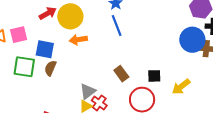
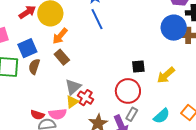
orange arrow: (78, 40) -> (60, 36), turned -36
blue square: (45, 49) -> (27, 48), turned -30
brown rectangle: (121, 74) -> (62, 57), moved

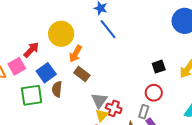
red arrow: (27, 12) -> (31, 50), moved
red circle: (128, 91) -> (154, 93), size x0.7
gray rectangle: (132, 114) -> (144, 112), moved

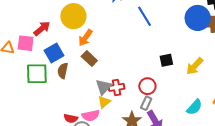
blue line: (108, 29) -> (145, 16), moved
pink square: (17, 66) -> (26, 43), turned 30
red circle: (154, 93) -> (147, 86), moved
red cross: (114, 108) -> (116, 87), moved, turned -35

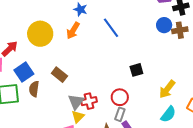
blue circle: (198, 18) -> (164, 25), size x0.6
orange arrow: (85, 38) -> (73, 31), moved
yellow arrow: (195, 66) -> (167, 89), moved

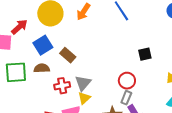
blue square: (24, 72) -> (43, 45), moved
brown semicircle: (34, 89) -> (42, 68), turned 77
red cross: (89, 101) -> (62, 86), moved

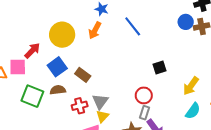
green square: (16, 72) -> (32, 96), turned 30

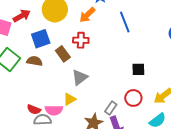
red circle: (144, 95) -> (133, 98), moved
gray triangle: (100, 101) -> (80, 77), moved
red cross: (80, 106) -> (81, 40), moved

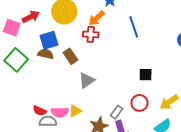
red cross: (81, 40) -> (91, 34), moved
brown semicircle: (35, 61) -> (46, 54), moved
yellow triangle: (70, 99) -> (75, 111), moved

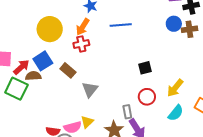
red arrow: (31, 17) -> (21, 67), moved
blue line: (134, 27) -> (121, 25), turned -60
brown semicircle: (46, 54) -> (33, 76), moved
gray rectangle: (117, 112) -> (127, 112), turned -32

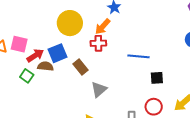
blue line: (121, 25) -> (138, 56), moved
green square: (16, 89) -> (27, 76), size x0.6

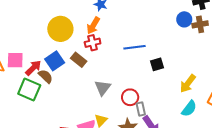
brown semicircle: (45, 66) -> (46, 76), turned 49
brown rectangle: (81, 67) -> (79, 60), moved
green square: (27, 76) -> (29, 90), size x1.6
red circle: (154, 107) -> (130, 97), moved

